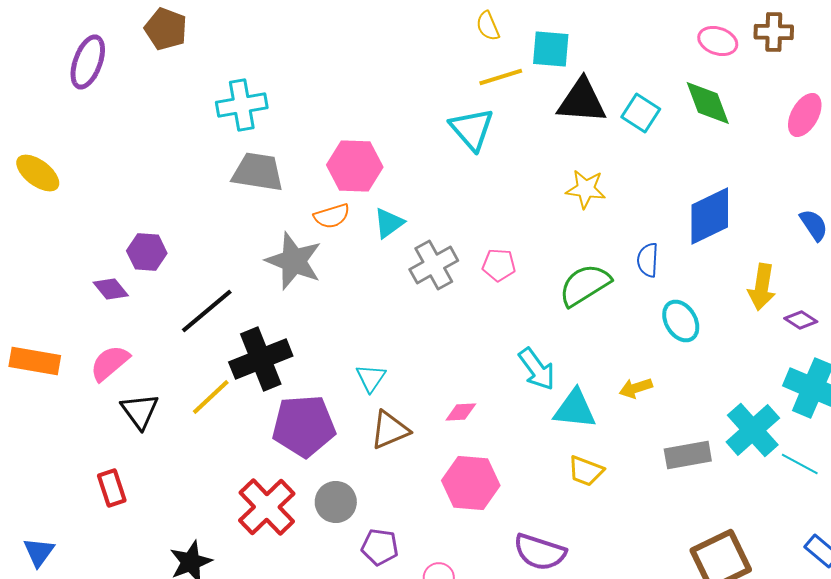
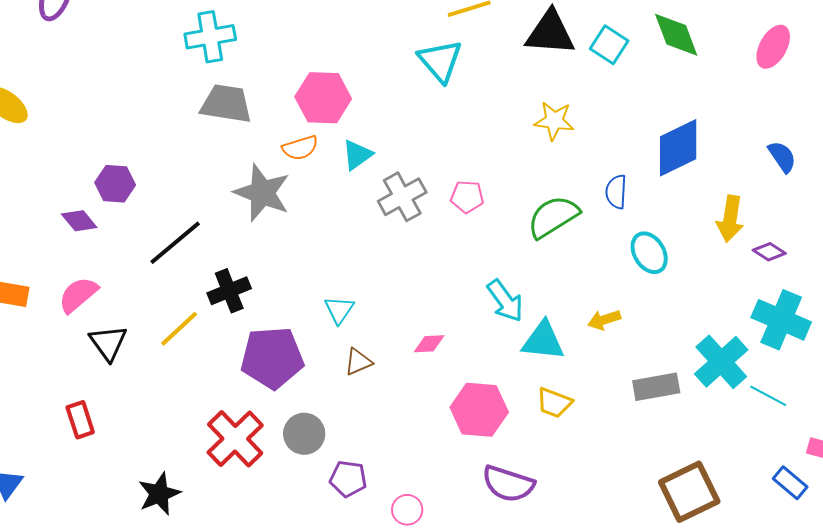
black cross: (261, 359) -> (229, 291), size x0.7
brown triangle: (390, 430) -> (358, 362), size x0.7
pink hexagon: (471, 483) -> (479, 410), moved

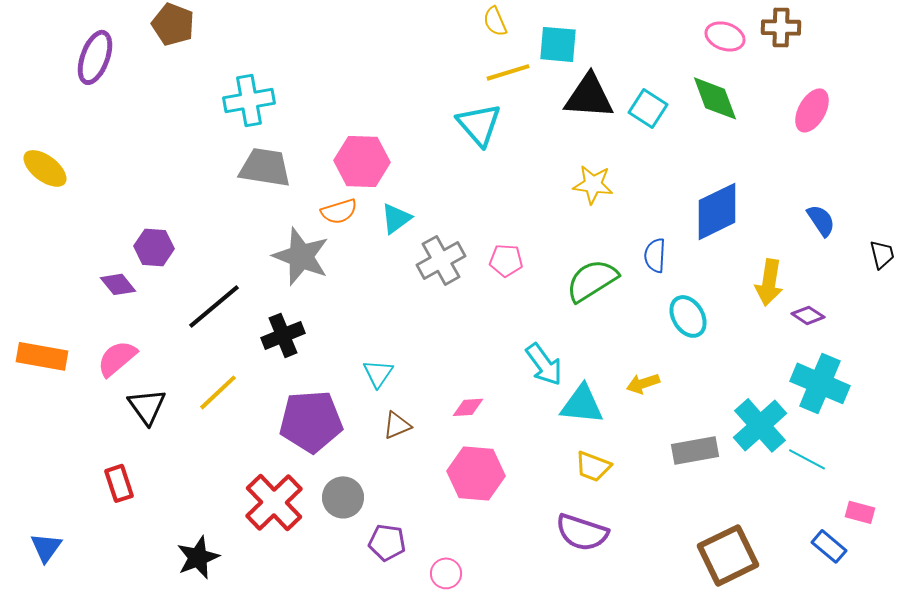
black cross: (229, 291) -> (283, 335), moved
pink hexagon: (479, 410) -> (476, 473), moved
purple semicircle: (508, 484) -> (582, 532), moved

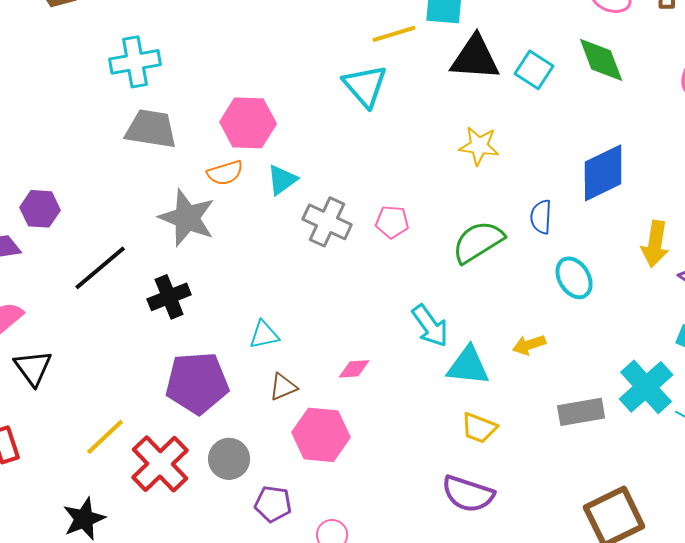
gray cross: (441, 260) -> (327, 222), turned -36
cyan triangle: (378, 373) -> (264, 335), turned 44
yellow line: (218, 392) -> (105, 437), moved
pink hexagon: (476, 473) -> (321, 435), moved

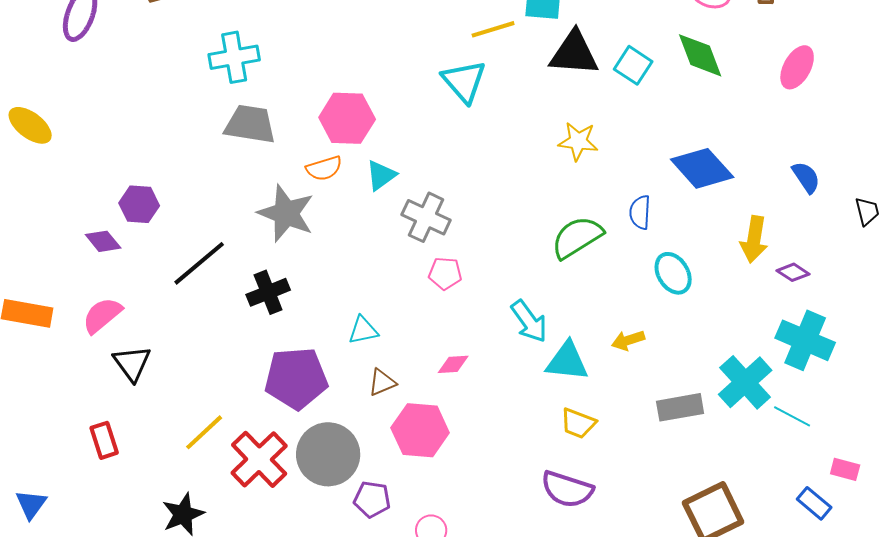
blue diamond: (603, 173) -> (702, 168), turned 74
pink pentagon: (392, 222) -> (445, 273), moved
gray circle: (229, 459) -> (328, 454), size x1.5

